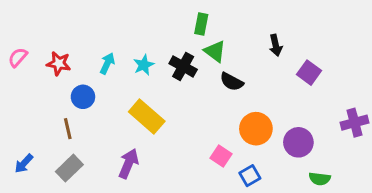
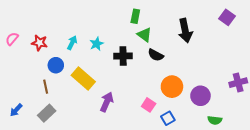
black arrow: (276, 45) -> (185, 31), size x1.6
black cross: (183, 66) -> (123, 56), moved, turned -30
purple square: (309, 73) -> (227, 17), moved
yellow rectangle: (147, 117) -> (83, 78), moved
purple arrow: (128, 164) -> (107, 102), moved

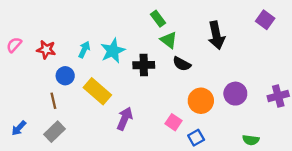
green rectangle: (135, 16) -> (158, 19), turned -48
cyan star: (97, 44) -> (113, 51), size x1.5
purple circle: (200, 96) -> (235, 94), moved

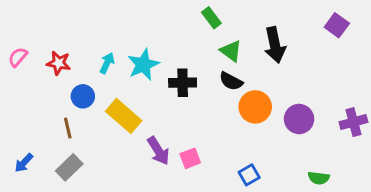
green rectangle: (158, 19) -> (211, 18), moved
green triangle: (169, 40) -> (231, 51), moved
orange circle: (201, 101) -> (255, 107), moved
purple arrow: (125, 119) -> (158, 151), turned 125
pink square: (173, 122) -> (190, 158), moved, turned 35

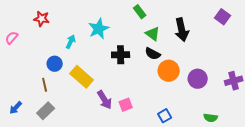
red star: (59, 63) -> (42, 19), moved
cyan star: (143, 65) -> (99, 29), moved

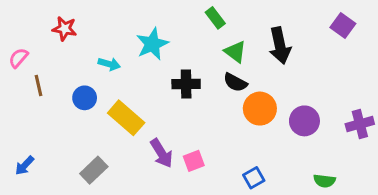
cyan arrow: (71, 42) -> (109, 64), turned 80
brown line: (45, 85) -> (38, 86), moved
gray rectangle: (46, 111) -> (94, 170), moved

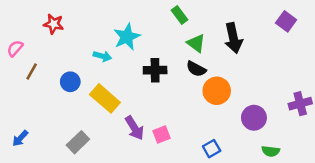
cyan arrow: (109, 64) -> (102, 56), moved
brown line: (38, 86) -> (32, 71), turned 42
purple circle: (304, 121) -> (254, 118), moved

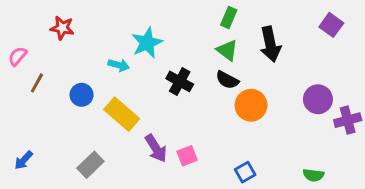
green rectangle: (179, 15) -> (229, 17), moved, turned 60
black cross: (155, 70) -> (180, 81), turned 30
purple circle: (254, 118) -> (318, 99), moved

